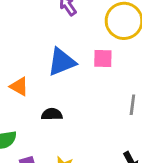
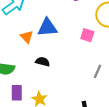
blue triangle: (62, 62) -> (47, 28), moved

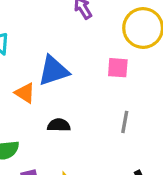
gray line: (98, 71) -> (125, 122), moved

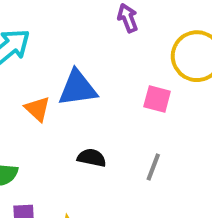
black semicircle: (59, 125) -> (92, 158), moved

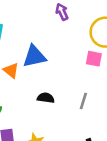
pink square: (157, 99) -> (94, 59), moved

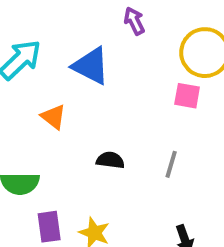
blue triangle: (34, 56) -> (91, 66), moved, turned 40

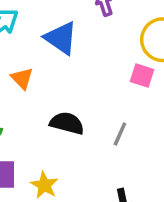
black semicircle: (110, 160) -> (67, 123), size x1.4

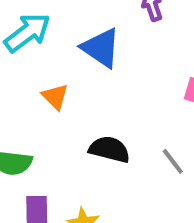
gray line: (120, 134) -> (173, 161), turned -60

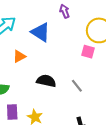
orange triangle: (55, 97) -> (19, 56), turned 48

